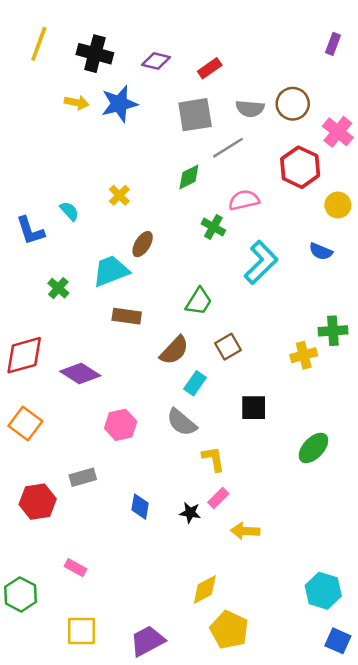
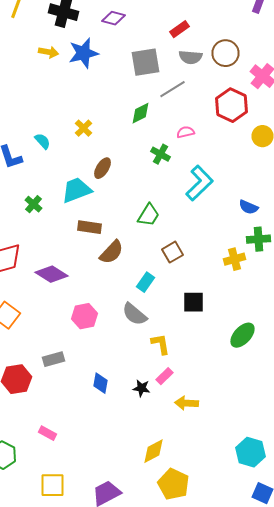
red rectangle: (210, 68) -> (180, 29), moved
pink semicircle: (244, 200) -> (186, 132), size x0.7
blue semicircle: (321, 251) -> (248, 207), moved
brown semicircle: (174, 350) -> (112, 252), moved

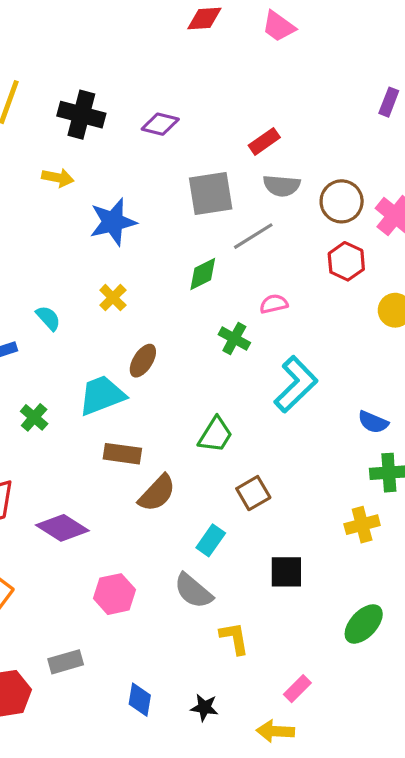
blue star: (84, 53) -> (113, 222), moved
brown circle: (226, 53) -> (342, 201), moved
red hexagon: (232, 105) -> (346, 261), size x0.7
yellow cross: (234, 259) -> (362, 525), moved
pink rectangle: (164, 376) -> (297, 689), moved

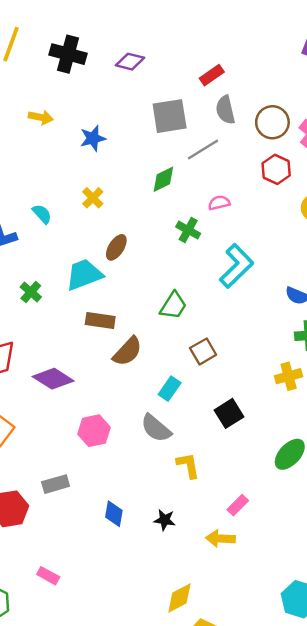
yellow arrow: (58, 178) -> (41, 117), moved
gray semicircle: (282, 186) -> (225, 110), turned 72
blue star: (113, 222) -> (93, 138), size x0.7
black square: (286, 572) -> (229, 413), turned -32

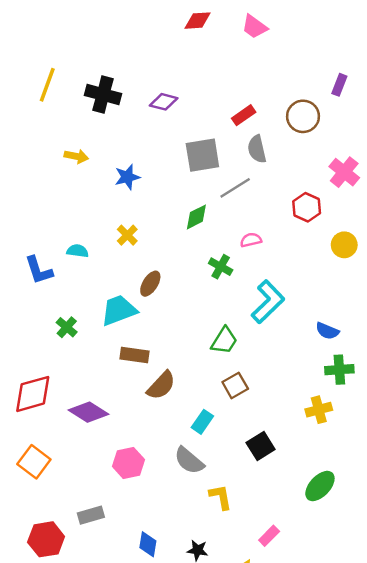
brown circle: (272, 122) -> (303, 116), moved
cyan semicircle: (42, 214) -> (78, 251), turned -40
green trapezoid: (173, 306) -> (224, 341), moved

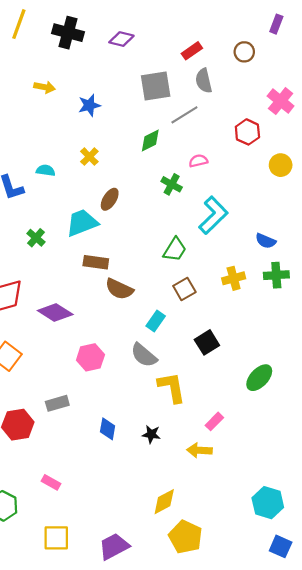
brown circle: (303, 116) -> (244, 52), size x0.7
brown semicircle: (161, 385) -> (119, 289), turned 72
yellow cross: (319, 410) -> (234, 278), moved
yellow L-shape: (221, 497) -> (172, 387), size x1.4

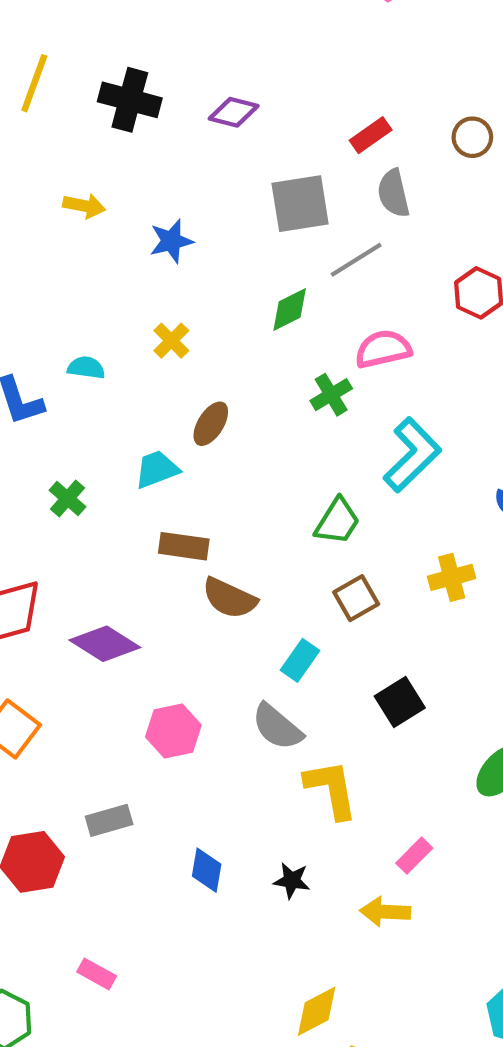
pink semicircle: (198, 161) -> (383, 349), size x1.5
green cross: (172, 184) -> (331, 395), turned 30
cyan trapezoid: (82, 223) -> (157, 469), size x0.7

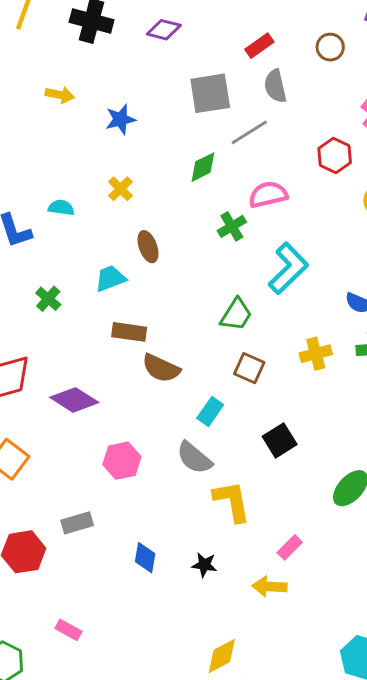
brown ellipse: (211, 424) -> (148, 247), turned -52
brown square: (356, 598) -> (249, 368), turned -36

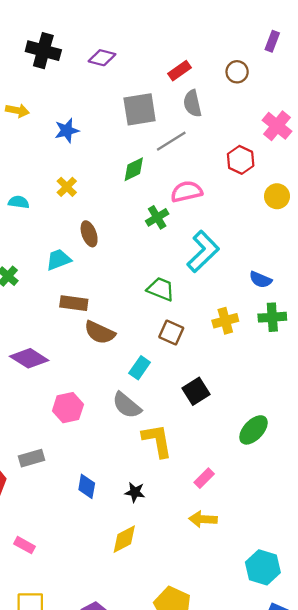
green trapezoid: (236, 315) -> (161, 289), turned -100
yellow arrow: (269, 587) -> (203, 519), moved
yellow diamond: (222, 656) -> (124, 539), moved

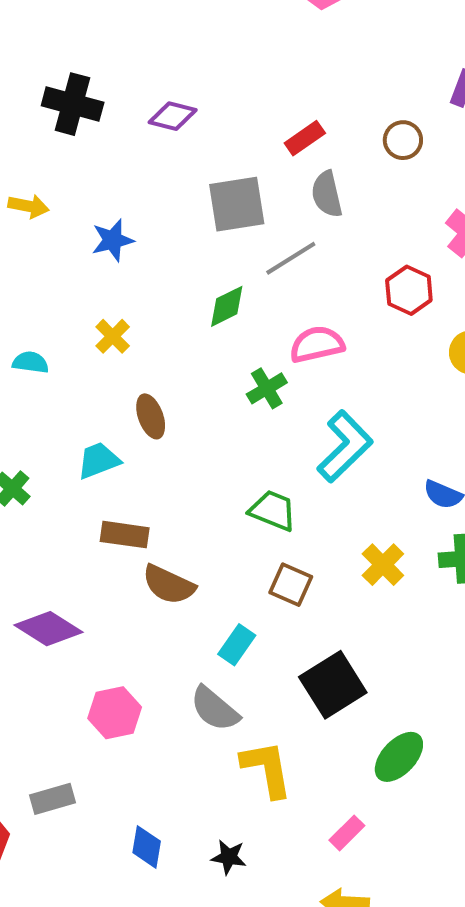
yellow cross: (225, 321) -> (383, 565), turned -30
black square: (196, 391) -> (333, 685), size x1.4
green ellipse: (253, 430) -> (399, 757), moved

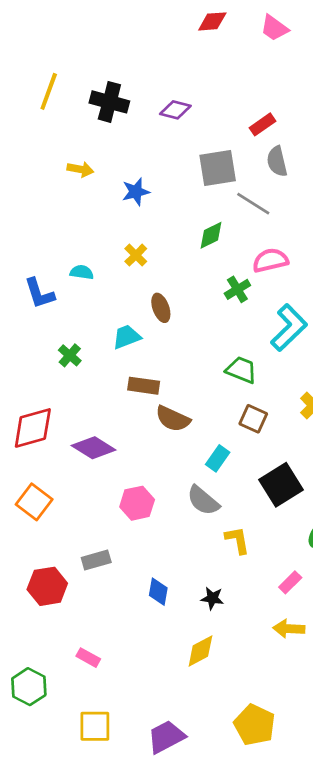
gray line: (291, 258) -> (253, 204), turned 64
yellow L-shape: (267, 769) -> (237, 540), size x0.7

